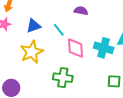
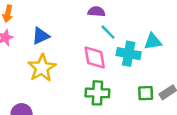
cyan line: (59, 30) -> (108, 32), moved
green cross: (63, 78) -> (97, 93), moved

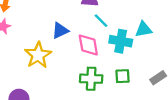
blue triangle: (41, 36) -> (60, 30), moved
green square: (146, 93) -> (123, 76), moved

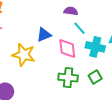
yellow star: (38, 55) -> (24, 55), turned -30
green square: (123, 76) -> (95, 77), turned -32

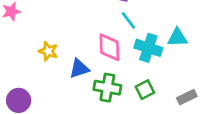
blue triangle: (44, 35) -> (79, 69), moved
yellow star: (24, 55) -> (48, 51), size x0.6

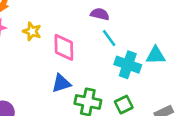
pink diamond: (109, 47) -> (64, 47), moved
yellow star: (48, 51) -> (32, 31), moved

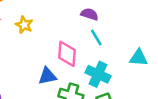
pink diamond: (64, 47) -> (67, 54), moved
cyan cross: (128, 65) -> (98, 74), moved

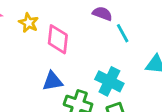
cyan line: (96, 37) -> (123, 33), moved
pink diamond: (67, 54) -> (58, 39), moved

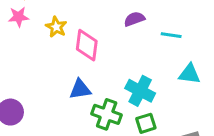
purple semicircle: (102, 14) -> (134, 19), turned -42
cyan line: (123, 33) -> (171, 35), moved, turned -54

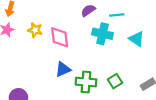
cyan triangle: (189, 74) -> (137, 39), turned 42
cyan cross: (140, 91) -> (103, 34), moved

